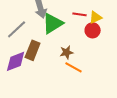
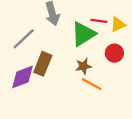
green triangle: (53, 23) -> (83, 34), moved
red circle: (93, 30) -> (114, 53), moved

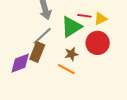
gray line: (24, 39) -> (42, 36), moved
red circle: (114, 53) -> (98, 43), size x1.5
orange line: (92, 84) -> (66, 69), moved

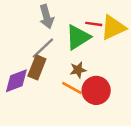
yellow triangle: (101, 19) -> (113, 28), size x1.6
red circle: (98, 43) -> (96, 90), moved

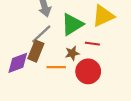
red line: (94, 24) -> (92, 44), moved
orange line: (72, 88) -> (56, 67), moved, turned -30

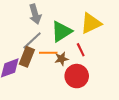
red line: (92, 44) -> (81, 50), turned 56
orange line: (56, 67) -> (48, 53), moved

